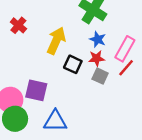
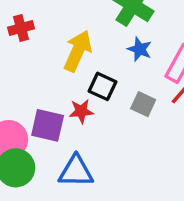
red cross: (18, 25) -> (21, 28), turned 35
red star: (96, 58) -> (81, 111), moved

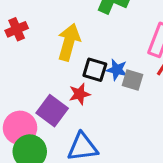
blue star: (140, 49) -> (117, 70), moved
purple square: (48, 125) -> (52, 111), turned 32

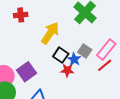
gray square: (132, 80) -> (85, 51), moved
red star: (80, 94) -> (67, 70), moved

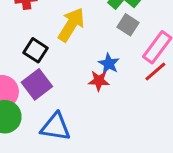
gray square: (85, 51) -> (128, 25), moved
black square: (61, 55) -> (35, 50), moved

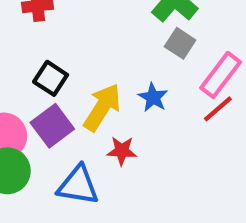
yellow arrow: (71, 25) -> (102, 107), moved
red star: (99, 81) -> (122, 151), moved

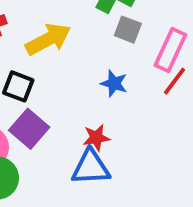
yellow arrow: (102, 107) -> (48, 39), moved, turned 42
blue triangle: (78, 185) -> (91, 167), moved

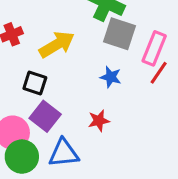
gray square: (128, 30) -> (120, 34), size x1.5
blue triangle: (91, 167) -> (64, 153), moved

